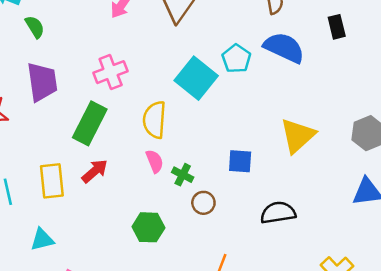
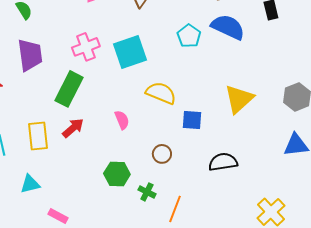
cyan square: (196, 78) -> (130, 52), moved, turned 32
yellow semicircle: (155, 120) -> (161, 93), moved, turned 108
green cross: (183, 175) -> (147, 192), moved

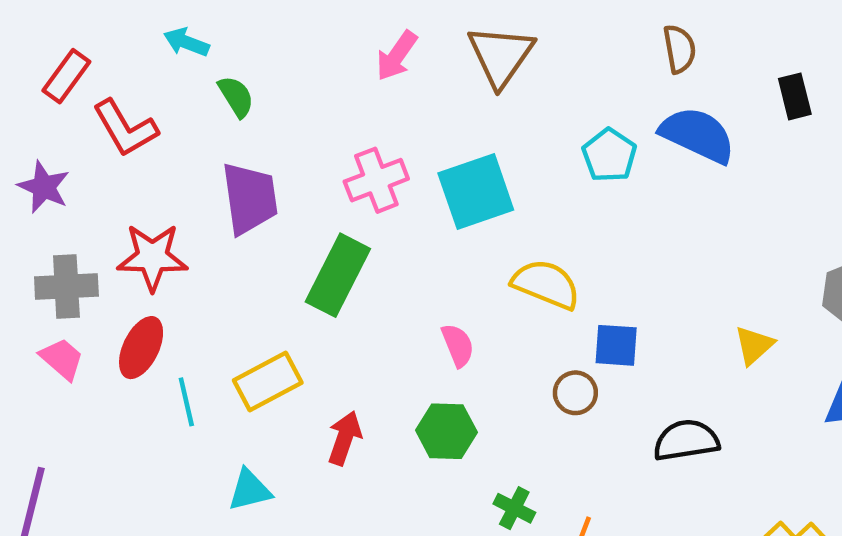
yellow triangle: (239, 99) -> (754, 345), moved, size x0.6
red arrow: (73, 128) -> (345, 438), moved, turned -30
yellow rectangle: (38, 136) -> (268, 381), turned 68
brown circle: (162, 154) -> (575, 393), moved
green hexagon: (117, 174) -> (446, 431), moved

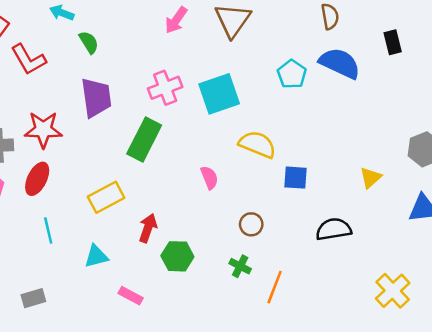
brown circle: (575, 393) -> (251, 224), moved
cyan line: (186, 402) -> (48, 230), moved
green hexagon: (446, 431) -> (177, 256), moved

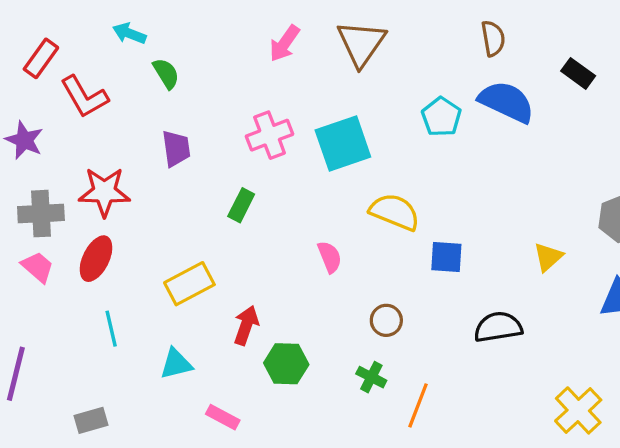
black rectangle: (393, 42) -> (578, 73), turned -40
purple trapezoid: (96, 98) -> (176, 149), size x0.7
green rectangle: (144, 139) -> (241, 205), size x0.6

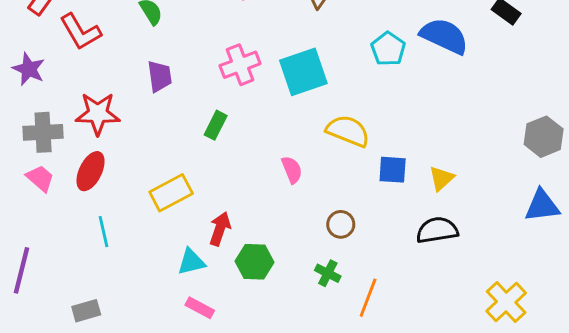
yellow triangle: (548, 257) -> (441, 178), moved
cyan triangle: (176, 364) -> (191, 262), moved

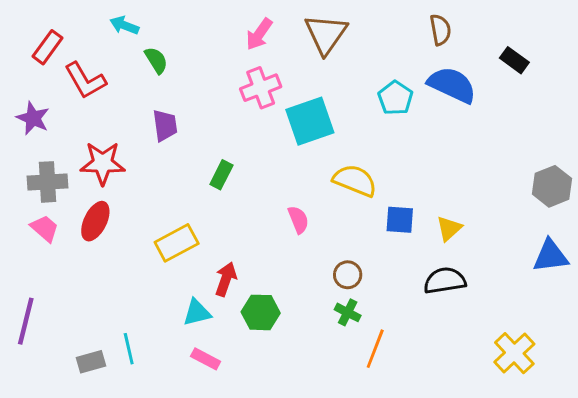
pink cross: (240, 65) -> (261, 88), moved
cyan line: (103, 232) -> (129, 349), moved
green cross: (328, 273) -> (348, 312), moved

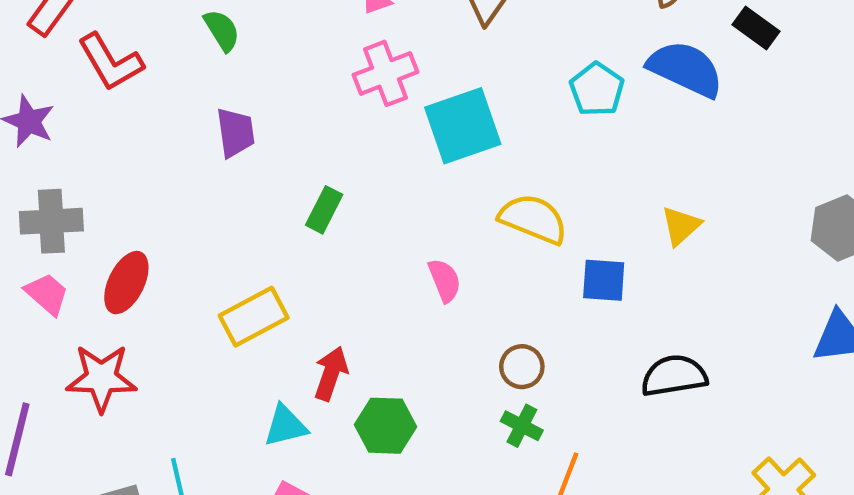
black rectangle: (514, 60) -> (756, 28), moved
red star: (103, 163) -> (101, 378), moved
yellow triangle: (449, 228) -> (681, 226), moved

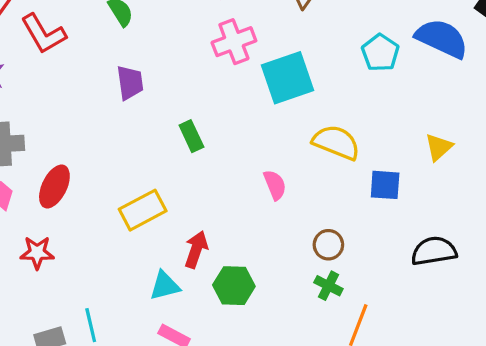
green rectangle: (324, 210) -> (191, 136), turned -52
red star: (101, 378) -> (37, 253), size x0.7

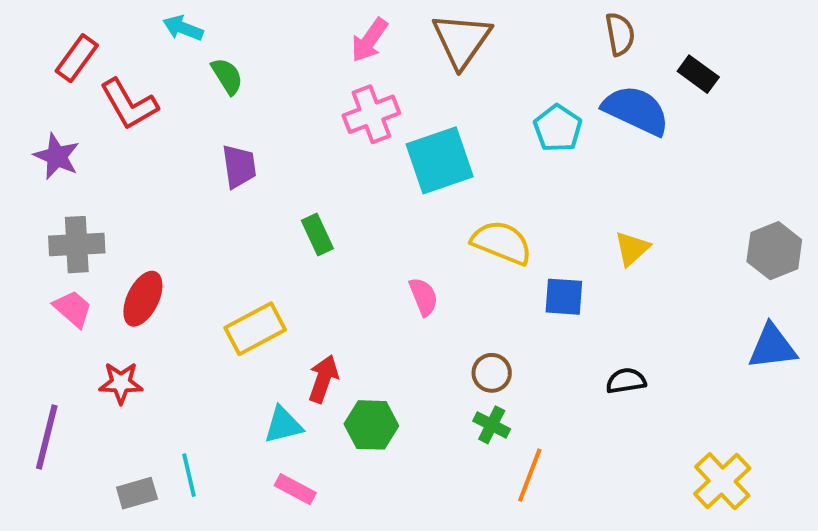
black semicircle: (434, 251) -> (626, 381), size x0.7

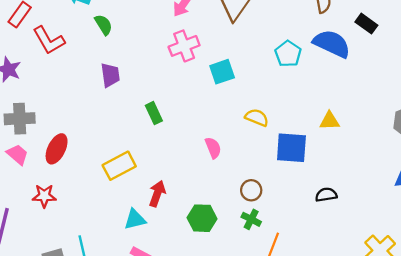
cyan square: (440, 160) -> (222, 72), size x0.7
yellow semicircle: (502, 243) -> (257, 118), size x0.7
yellow triangle: (632, 249) -> (330, 121), turned 40
blue square: (564, 297) -> (291, 148), size x1.4
green hexagon: (371, 425) -> (202, 218), moved

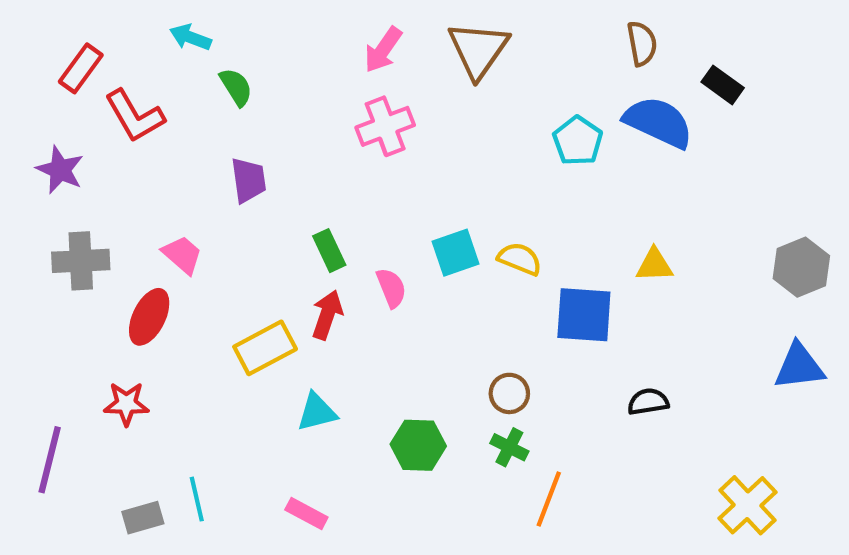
cyan square: (222, 72) -> (456, 253), moved
pink semicircle: (213, 148) -> (391, 288), moved
pink trapezoid: (17, 154) -> (182, 255), moved
red arrow: (157, 194) -> (327, 315), moved
cyan triangle: (135, 219) -> (317, 412), moved

